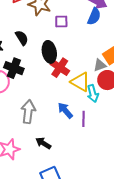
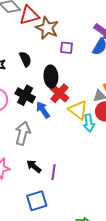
black cross: (14, 68) -> (25, 95), moved
blue arrow: (65, 110) -> (43, 110), moved
purple line: (84, 119) -> (53, 172), moved

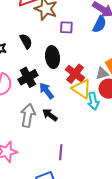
red cross: (59, 93) -> (75, 74), moved
black cross: (25, 95) -> (28, 77), turned 36
black arrow: (34, 166) -> (50, 115), moved

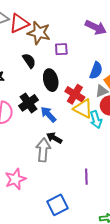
blue semicircle: (99, 24) -> (96, 70), moved
black semicircle: (26, 41) -> (29, 61), moved
gray arrow: (28, 115) -> (43, 150), moved
purple line: (61, 152) -> (86, 177), moved

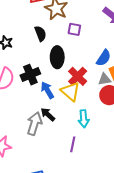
yellow triangle: (83, 109) -> (70, 91), moved
cyan arrow: (96, 120) -> (84, 119), moved
purple line: (86, 177) -> (73, 144), moved

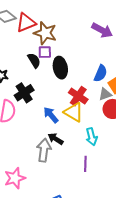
purple square: (74, 29) -> (45, 52), moved
black ellipse: (57, 57) -> (60, 68), moved
black cross: (30, 75) -> (24, 93), moved

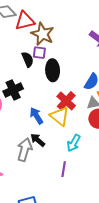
cyan arrow: (91, 137) -> (74, 143), turned 36

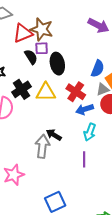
red triangle: (25, 21) -> (23, 33), moved
blue arrow: (36, 116) -> (85, 109), moved, turned -66
yellow triangle: (59, 116) -> (46, 92), moved, turned -30

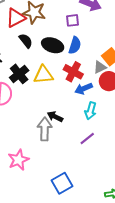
purple square: (42, 48) -> (72, 20), moved
black ellipse: (57, 64) -> (53, 45), turned -55
blue semicircle: (98, 69) -> (75, 45), moved
purple line: (84, 159) -> (87, 139), turned 56

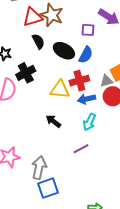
red cross: (73, 72) -> (79, 81), turned 36
yellow triangle: (43, 75) -> (60, 90), moved
gray arrow: (45, 129) -> (39, 168), moved

